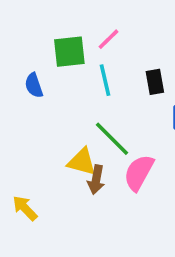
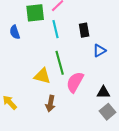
green line: (112, 139) -> (60, 63), turned 30
brown arrow: (96, 180) -> (50, 103), moved

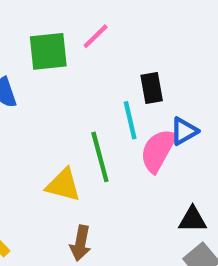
cyan line: (56, 29) -> (130, 120), moved
pink semicircle: (75, 82) -> (158, 150), moved

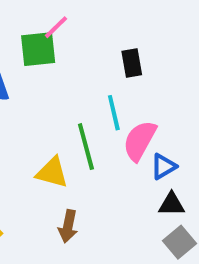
pink line: (96, 36) -> (56, 27), moved
black rectangle: (152, 88) -> (132, 63), moved
blue triangle: (184, 131) -> (164, 166), moved

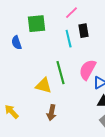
pink line: (56, 27) -> (72, 13), moved
cyan line: (114, 113) -> (69, 39), moved

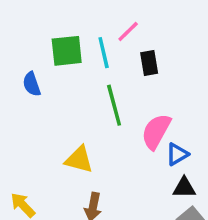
cyan line: (69, 39) -> (104, 53), moved
green line: (61, 73) -> (114, 105), moved

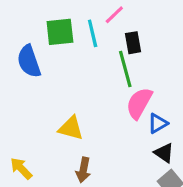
blue semicircle: (32, 84) -> (29, 61), size x1.5
green line: (114, 105) -> (125, 69), moved
black triangle: (184, 188) -> (164, 153), turned 35

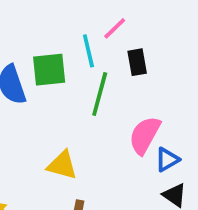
green square: (60, 32) -> (49, 70), moved
green line: (125, 69) -> (100, 94), moved, turned 30

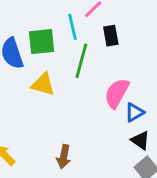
yellow triangle: (62, 165) -> (43, 84), moved

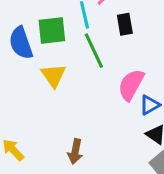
green line: (81, 61) -> (94, 51), turned -40
yellow triangle: (43, 84) -> (53, 75), turned 40

